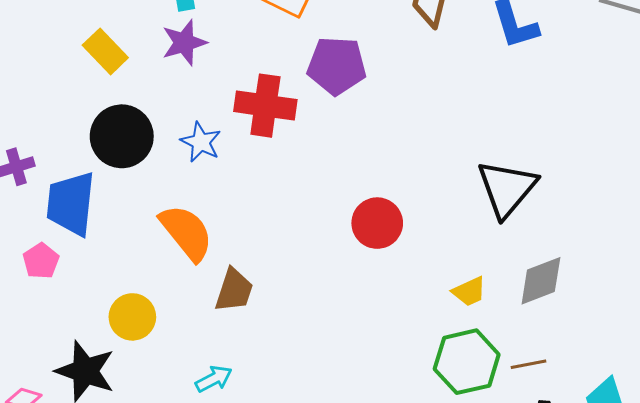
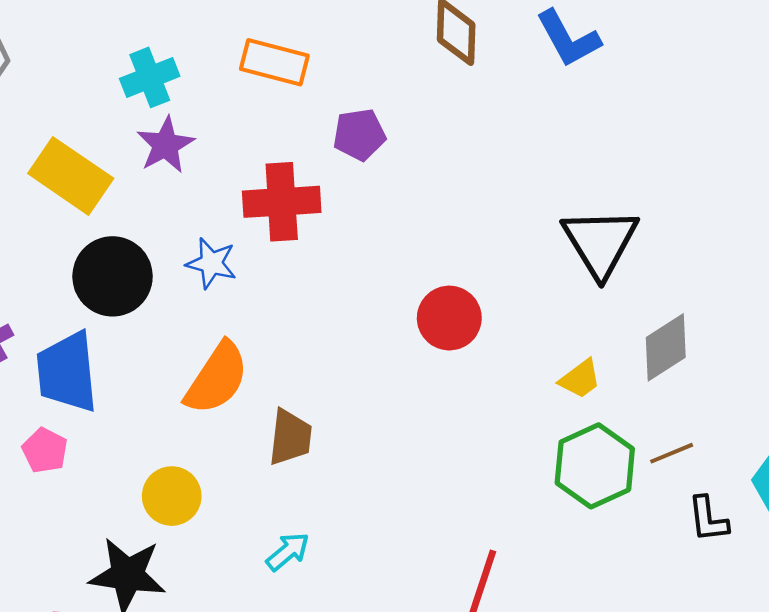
yellow rectangle: (105, 51) -> (71, 176), size x1.4
purple pentagon: (337, 66) -> (359, 135), size x0.7
orange semicircle: (186, 232) -> (217, 378), turned 84

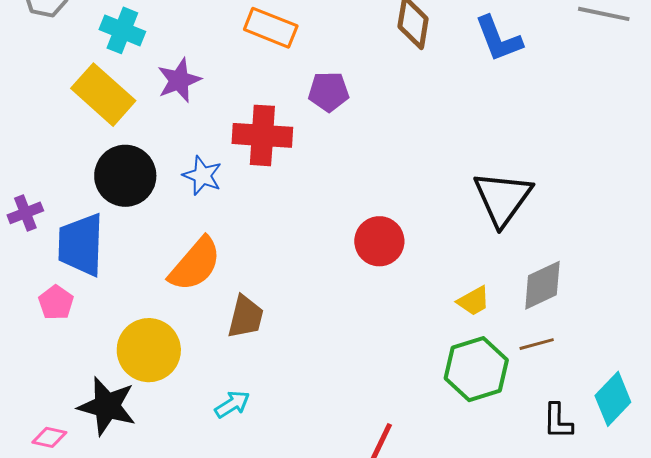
cyan cross: (150, 77) -> (122, 30), moved, turned 36
brown line: (672, 453) -> (537, 344), moved
yellow circle: (172, 496) -> (149, 350), size x1.4

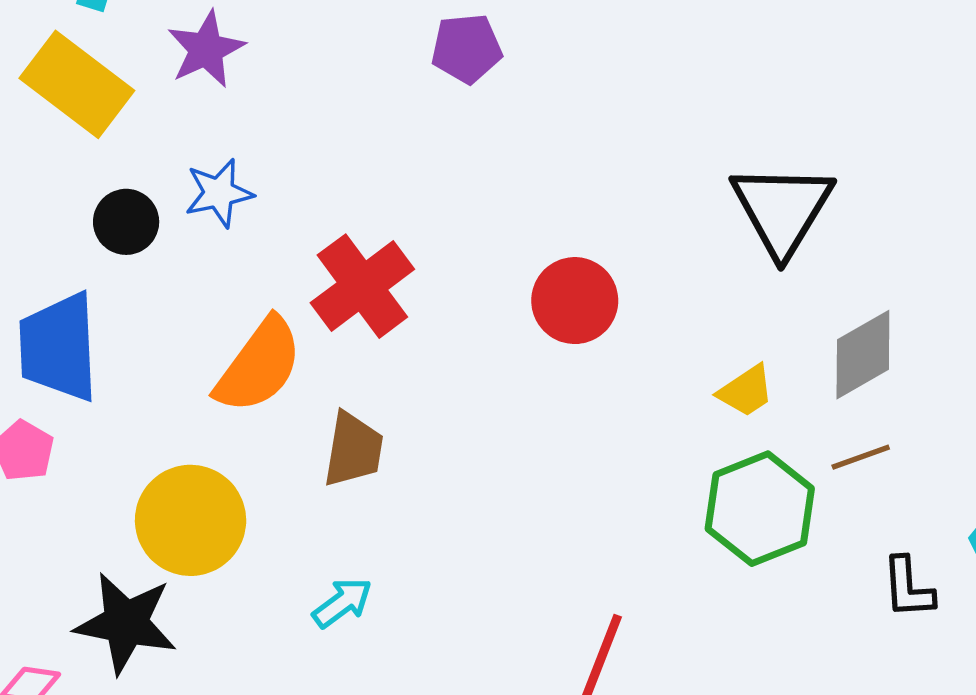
red cross: (262, 135) -> (362, 286), moved, turned -36
black circle: (125, 176) -> (126, 222), size x0.6
blue star: (202, 176) -> (219, 193), moved, turned -30

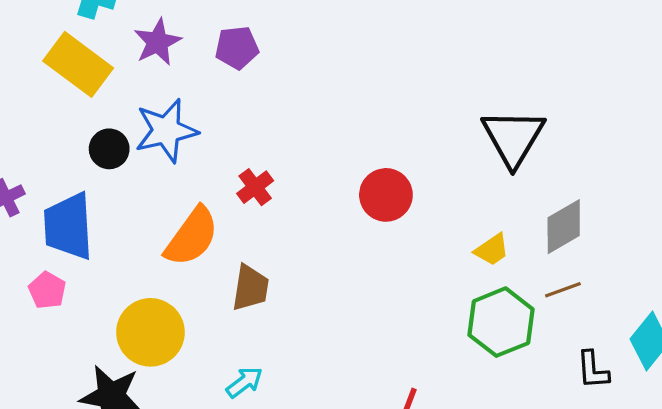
purple pentagon: (467, 48) -> (237, 48), moved
blue star: (219, 193) -> (166, 131), size x1.5
red cross: (362, 286) -> (255, 187), size x0.6

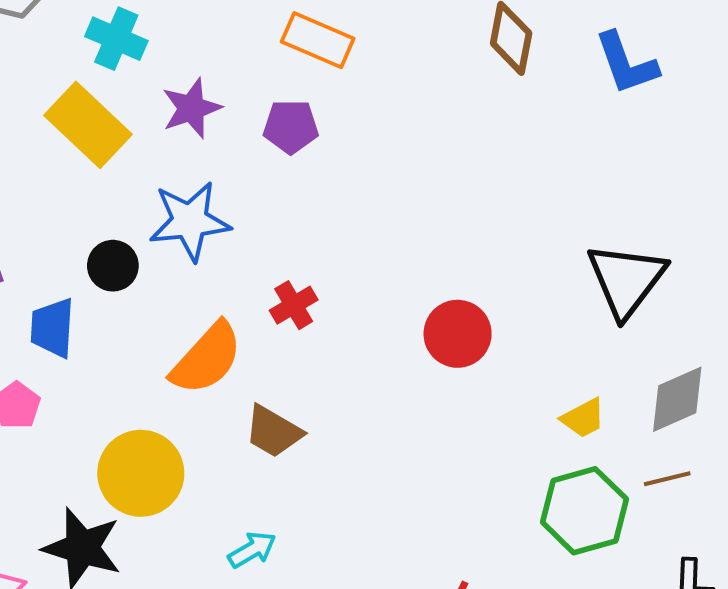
black circle: (109, 149) -> (113, 266), moved
blue trapezoid: (68, 226) -> (52, 328), size x0.7
brown trapezoid: (250, 288) -> (273, 432), turned 105

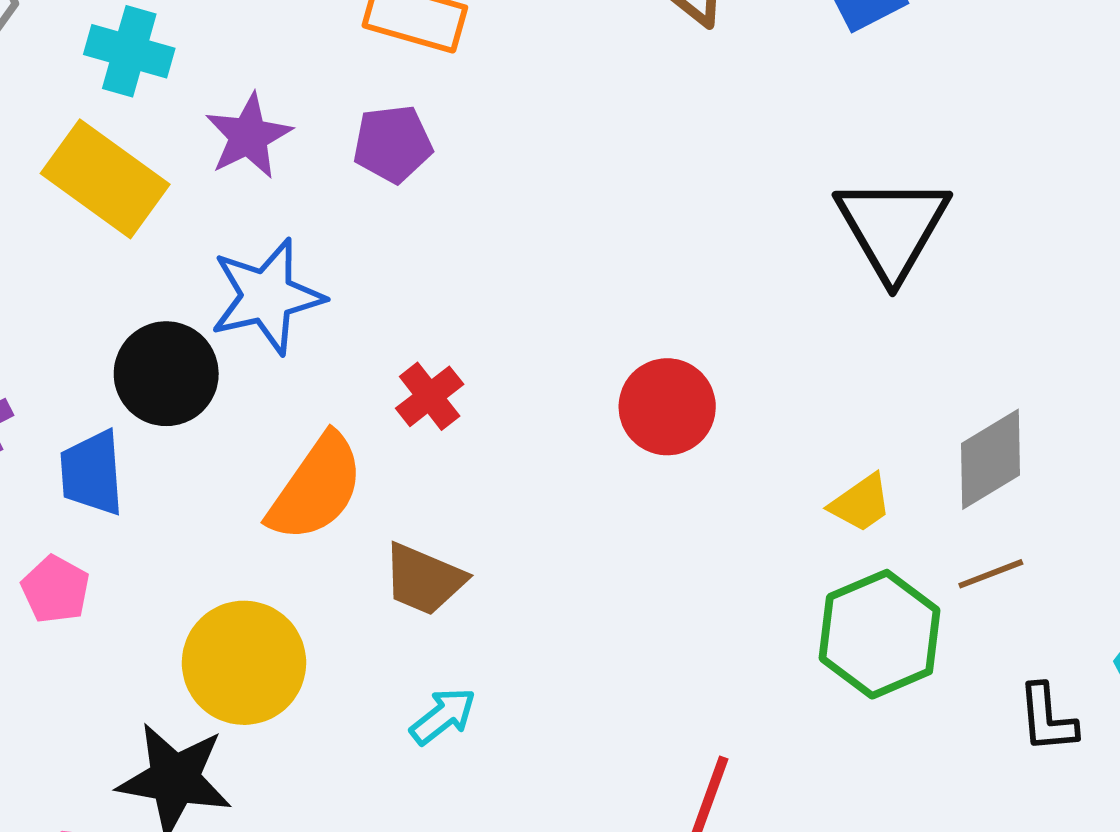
black circle: (113, 266) -> (166, 374), size x1.4
black triangle: (626, 280) -> (892, 228), moved
cyan arrow: (252, 550) -> (443, 716), moved

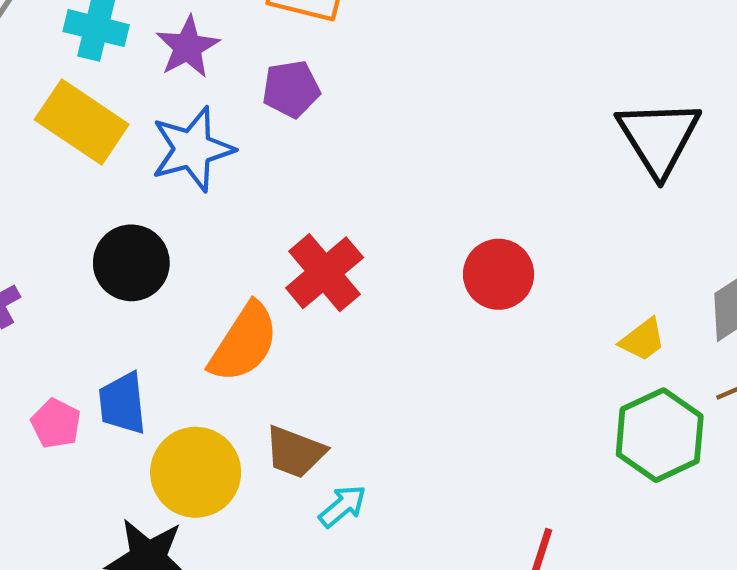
purple star: (248, 136) -> (188, 47), moved
blue star: (267, 296) -> (192, 149), moved
red cross: (430, 396) -> (325, 273), size x1.6
blue trapezoid: (92, 473) -> (122, 403), moved
brown trapezoid: (424, 579) -> (295, 452), moved

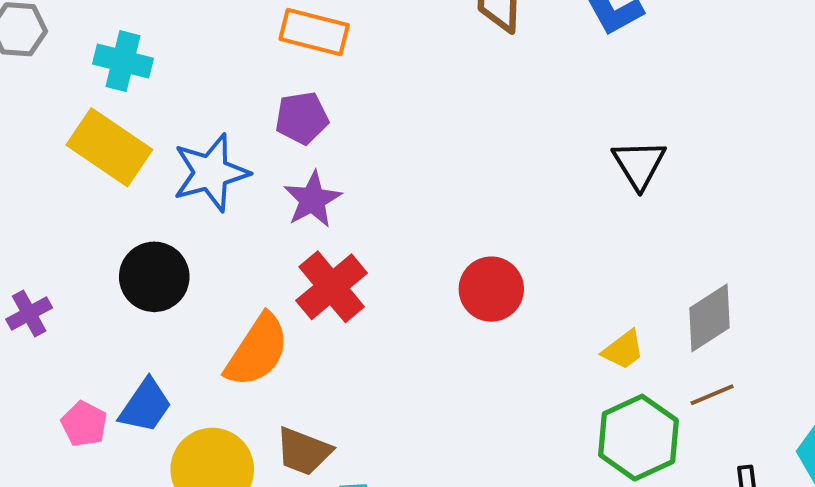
purple star: (188, 47) -> (312, 199), moved
black triangle: (659, 137) -> (639, 164), size x0.7
blue trapezoid: (122, 403) -> (145, 406), turned -140

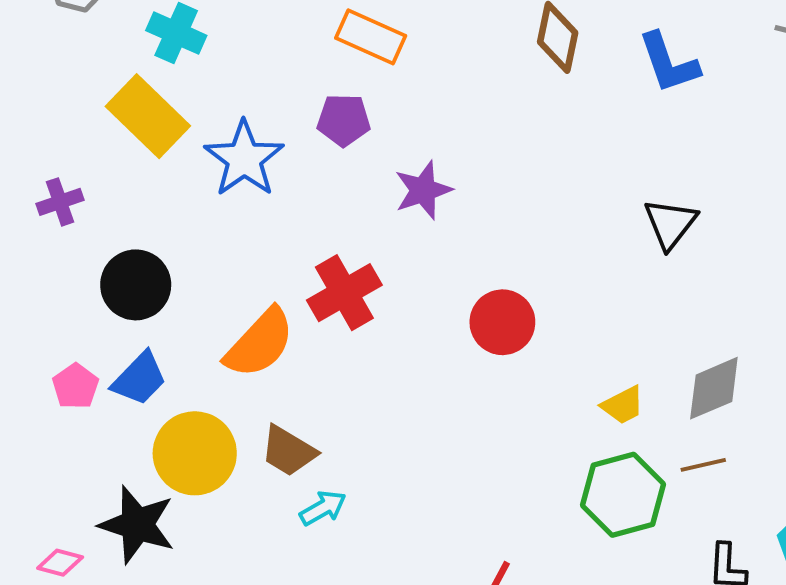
blue star: (211, 173) -> (244, 159), turned -30
purple star: (312, 199) -> (423, 190), moved
black circle: (154, 277) -> (136, 285), moved
purple cross: (29, 313) -> (60, 202), moved

